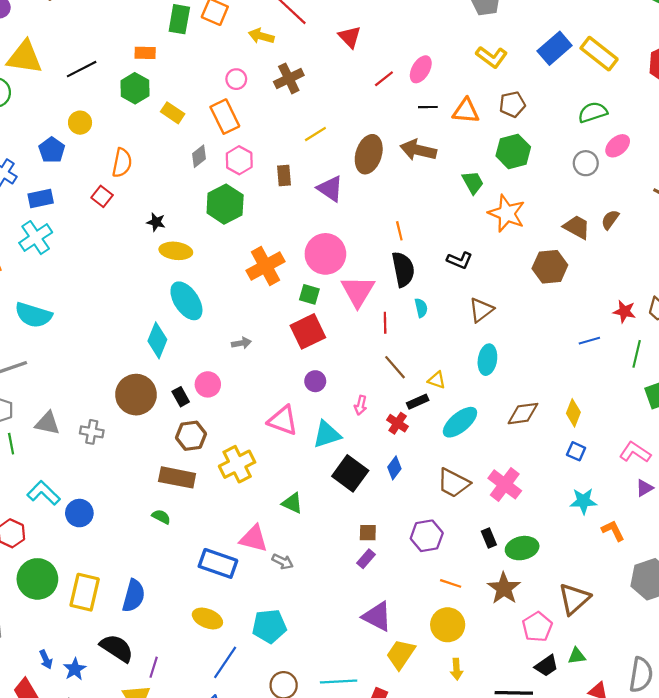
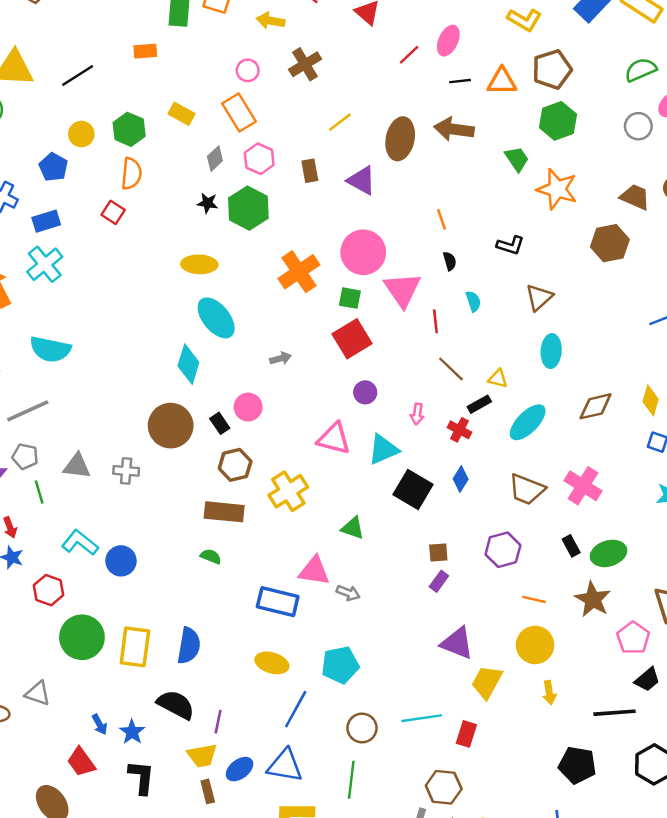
green hexagon: (135, 88) -> (129, 129), moved
brown pentagon: (512, 104) -> (552, 69), size x1.4
black star: (156, 222) -> (208, 203), moved
black semicircle: (403, 269) -> (450, 261), size x0.5

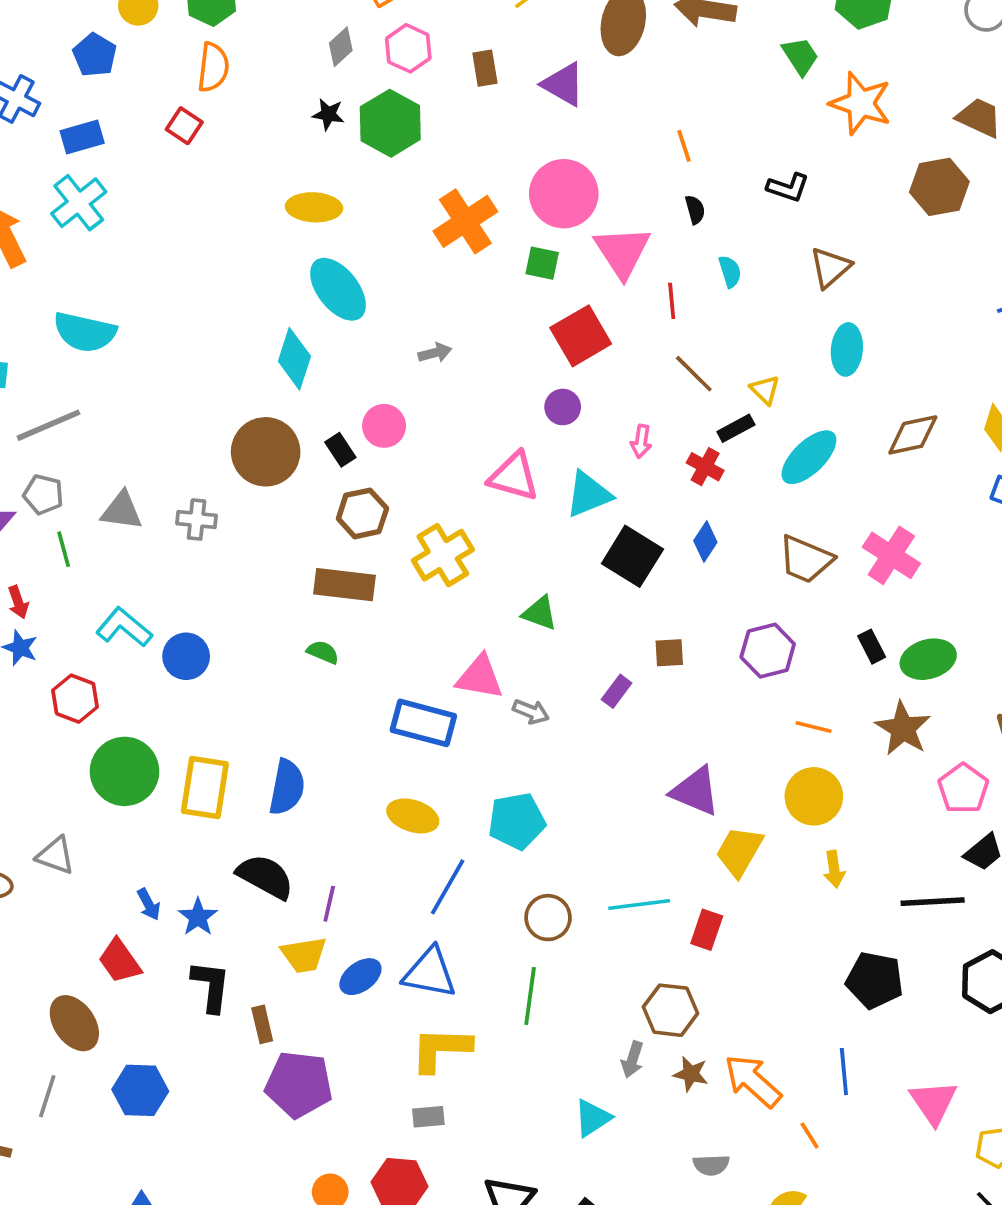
red square: (352, 339) -> (581, 336), moved
yellow triangle: (498, 379) -> (765, 390), turned 30
purple rectangle: (439, 581) -> (617, 691), moved
brown rectangle: (208, 791) -> (262, 1024), moved

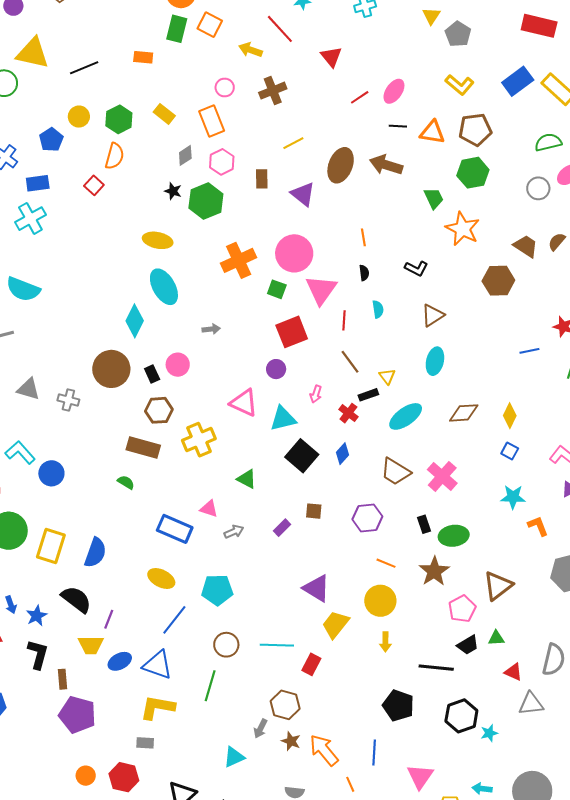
pink triangle: (480, 677) -> (209, 509), size x0.7
gray arrow: (531, 712) -> (234, 532), turned -54

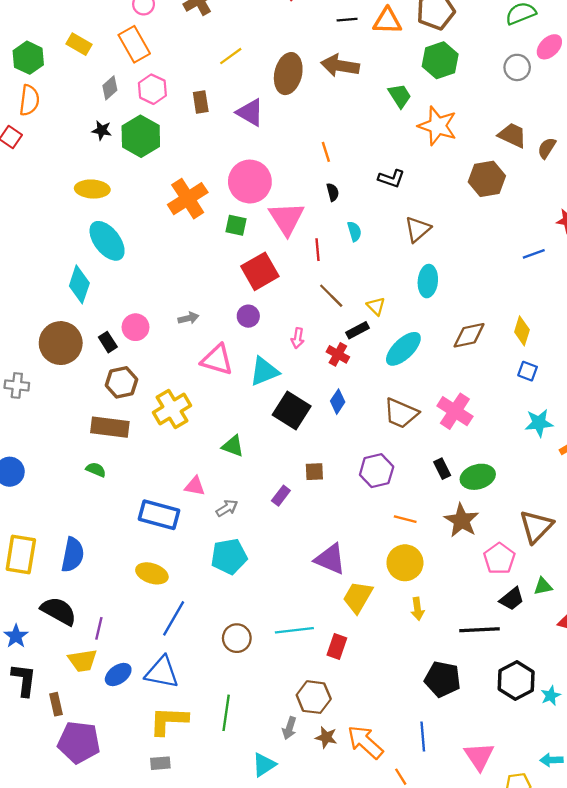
brown semicircle: (557, 242) -> (547, 148), moved
gray arrow: (211, 329) -> (188, 318), moved
cyan pentagon: (217, 590) -> (229, 556), moved
green line: (210, 686) -> (226, 713), moved

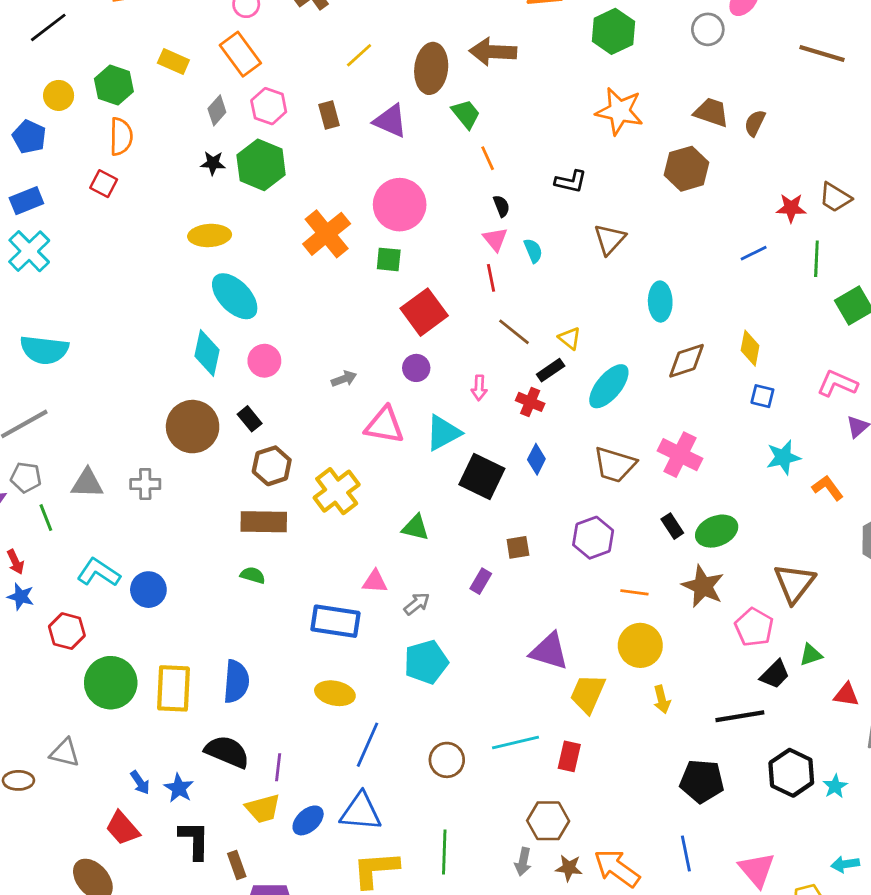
green trapezoid: (400, 96) -> (466, 114), moved
pink triangle: (287, 218) -> (495, 239), moved, size x0.6
cyan ellipse: (428, 281) -> (660, 302), moved
pink circle: (136, 327) -> (264, 361), moved

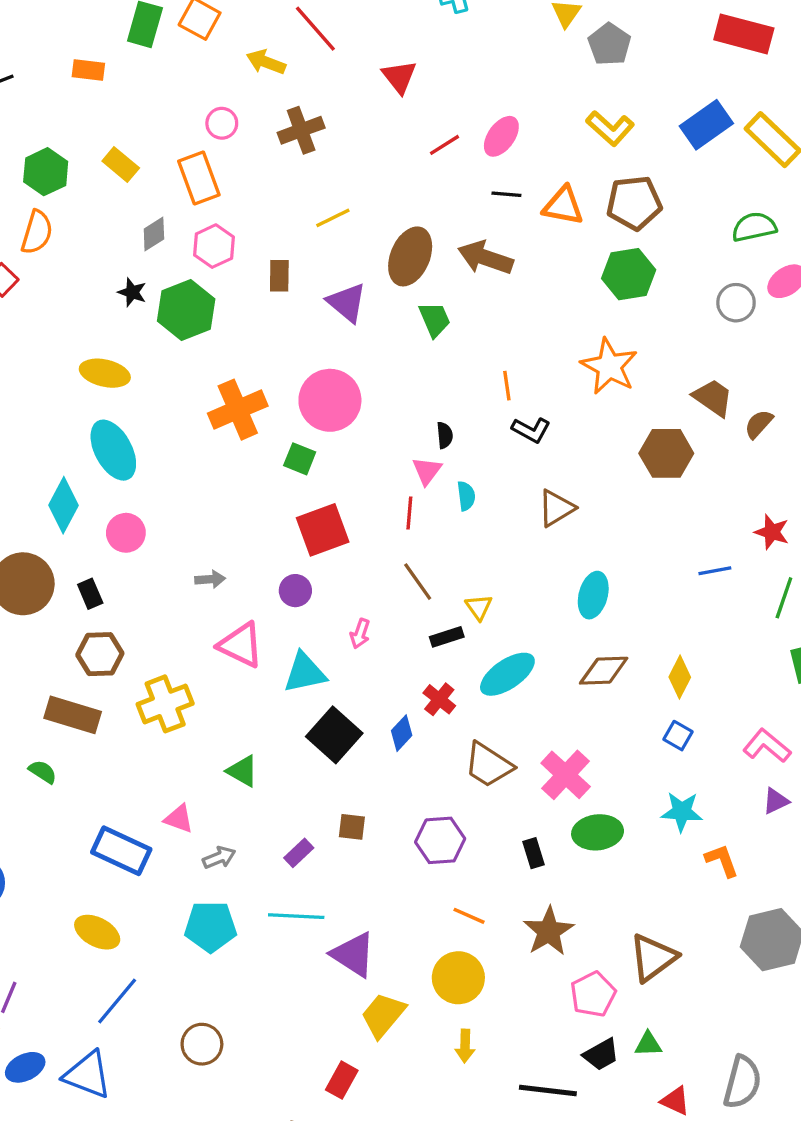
orange line: (488, 158) -> (507, 386), moved
red cross: (530, 402) -> (439, 699), moved
green ellipse: (717, 531) -> (598, 832), moved
cyan line: (515, 742) -> (296, 916), moved

